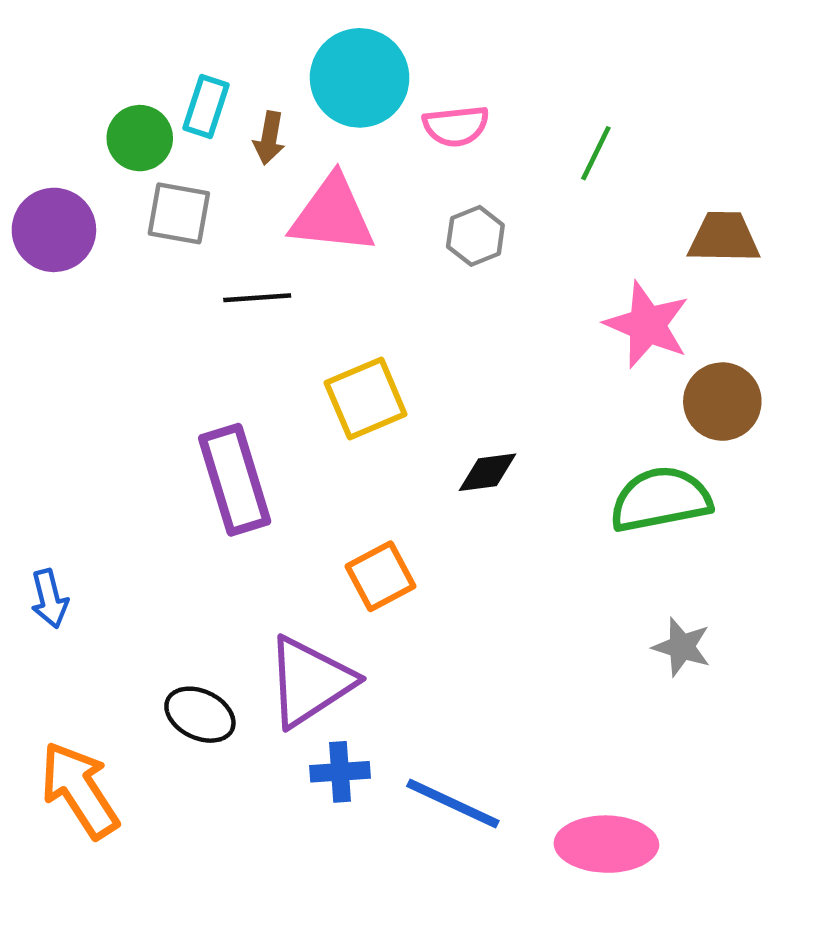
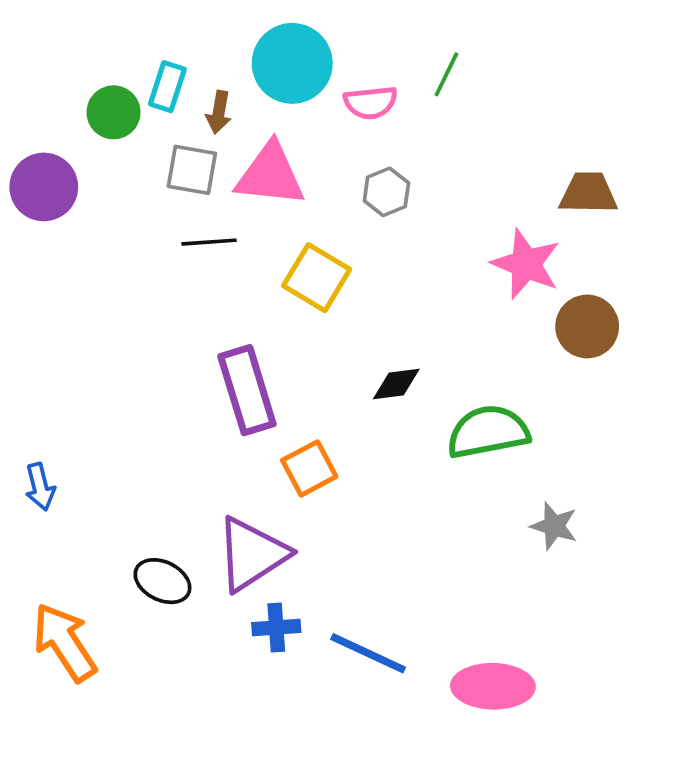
green line: (596, 153) -> (446, 74), moved
gray square: (179, 213) -> (192, 170), moved
yellow square: (366, 399) -> (317, 278), moved, turned -36
purple rectangle: (235, 480) -> (247, 390), moved
green semicircle: (661, 499) -> (488, 432), moved

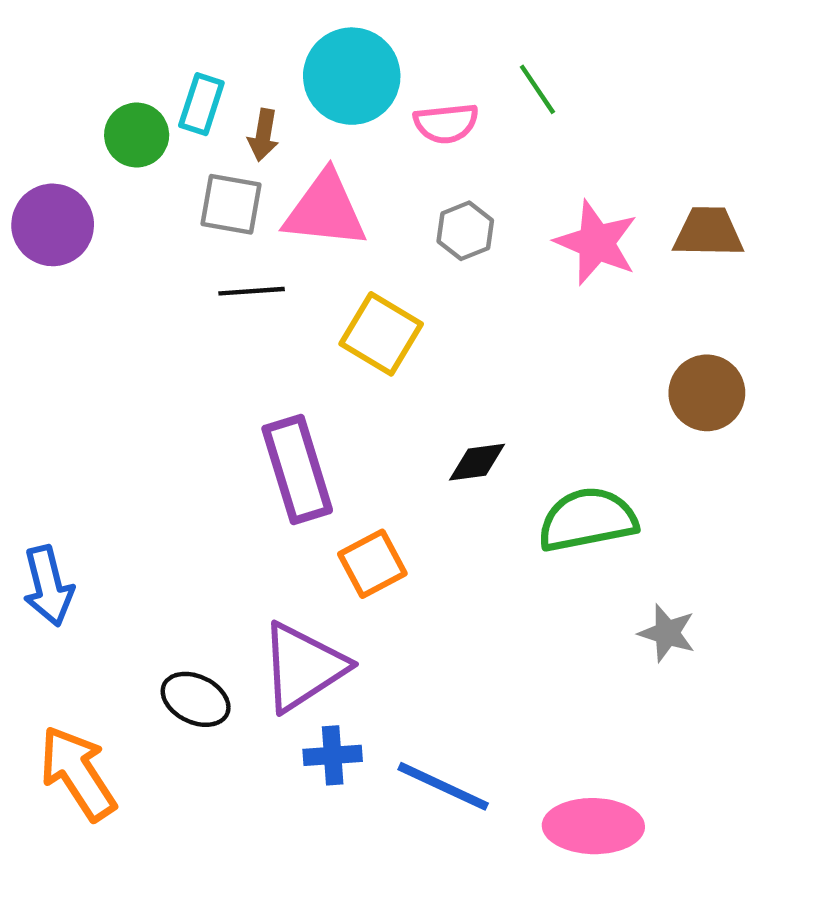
green line: (446, 74) -> (537, 89), turned -60
pink star: (526, 264) -> (596, 243), moved
blue arrow: (40, 487) -> (48, 586), size x1.4

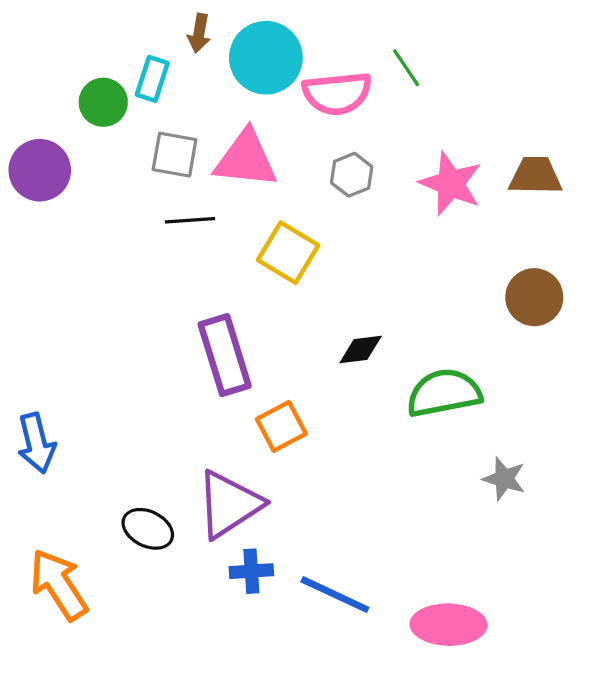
pink semicircle: (446, 123) -> (337, 93), size x1.4
brown arrow: (263, 135) -> (199, 33), moved

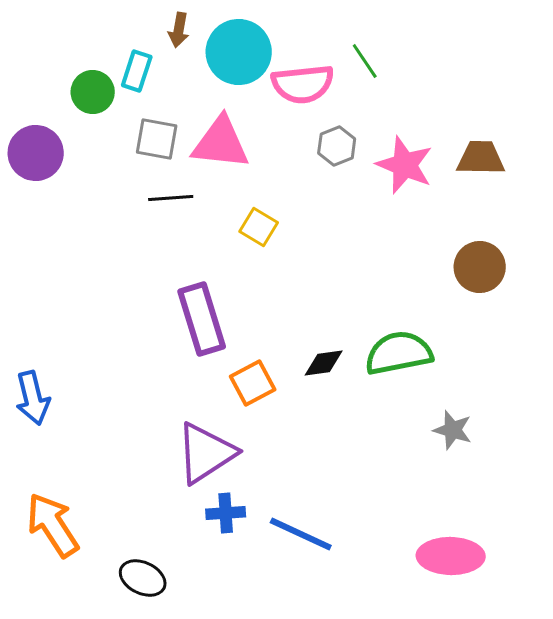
gray hexagon: (352, 175) -> (337, 146), moved
yellow square: (288, 253) -> (259, 227), size x0.7
black diamond: (361, 350) -> (324, 363), moved
black ellipse: (148, 529) -> (143, 578), moved
pink ellipse: (449, 625) -> (451, 556), moved

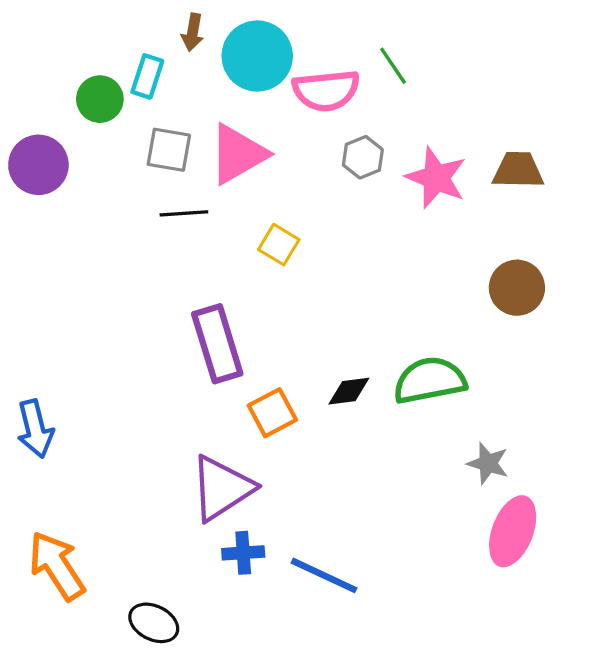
pink triangle: (221, 143) -> (238, 154), turned -36
pink ellipse: (451, 556) -> (513, 531), moved, turned -70

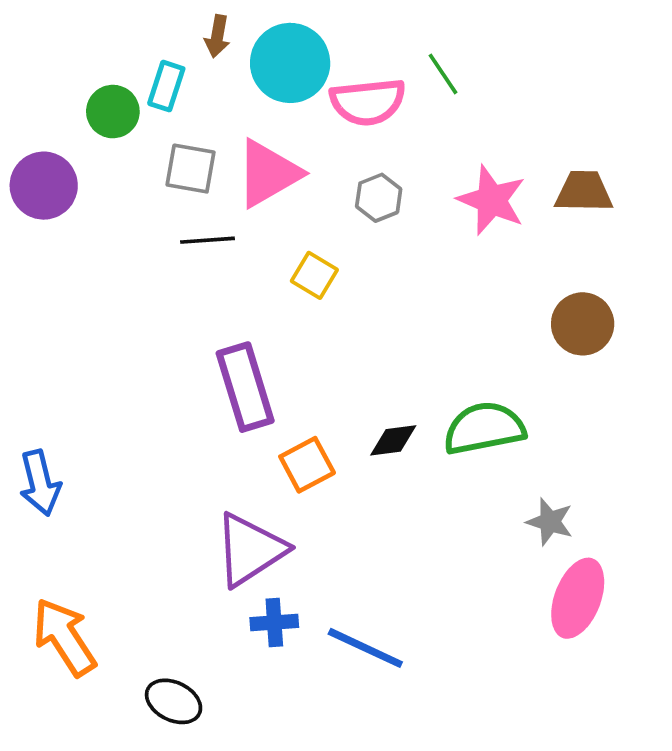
gray hexagon: (363, 157) -> (379, 198), moved

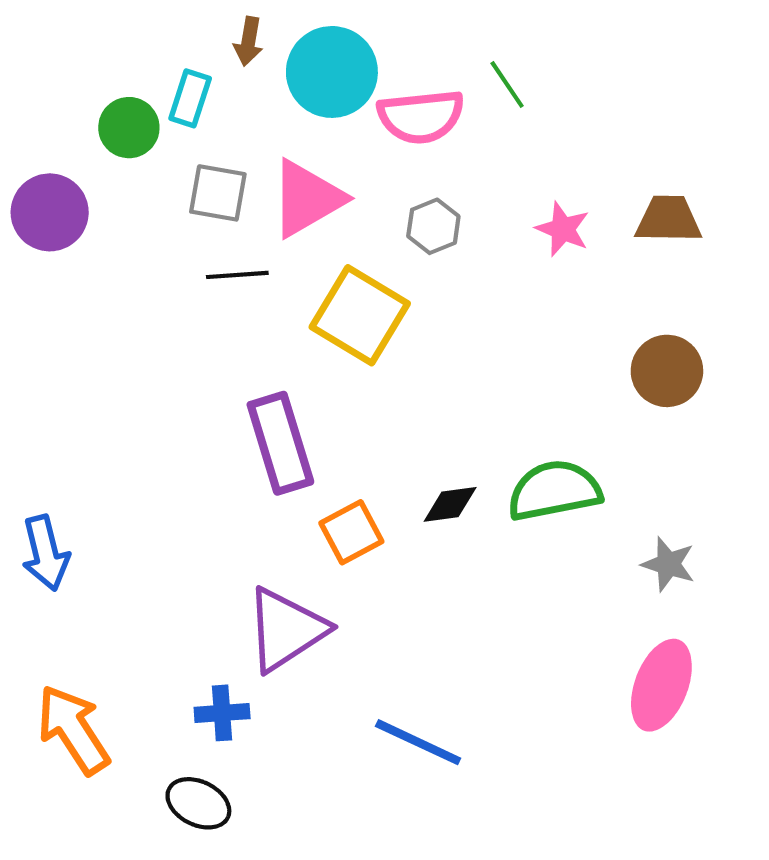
pink star: (492, 200) -> (563, 229), size x0.7
yellow square: (314, 275) -> (360, 315), size x1.8
gray star: (550, 522) -> (668, 564), moved
blue cross: (274, 622) -> (222, 713), moved

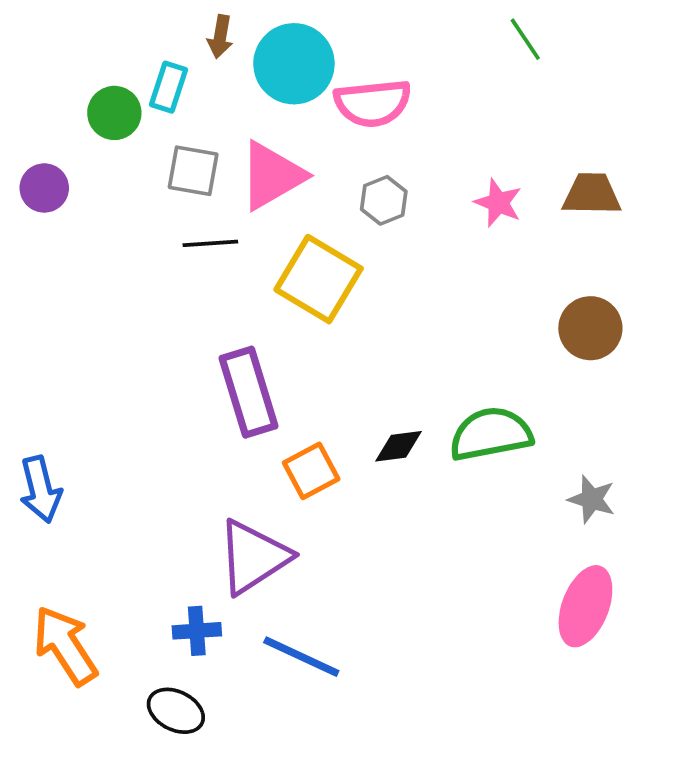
green line: (507, 84) -> (525, 39), moved
purple circle: (50, 212) -> (44, 188), size x0.7
blue line: (418, 742) -> (301, 657), moved

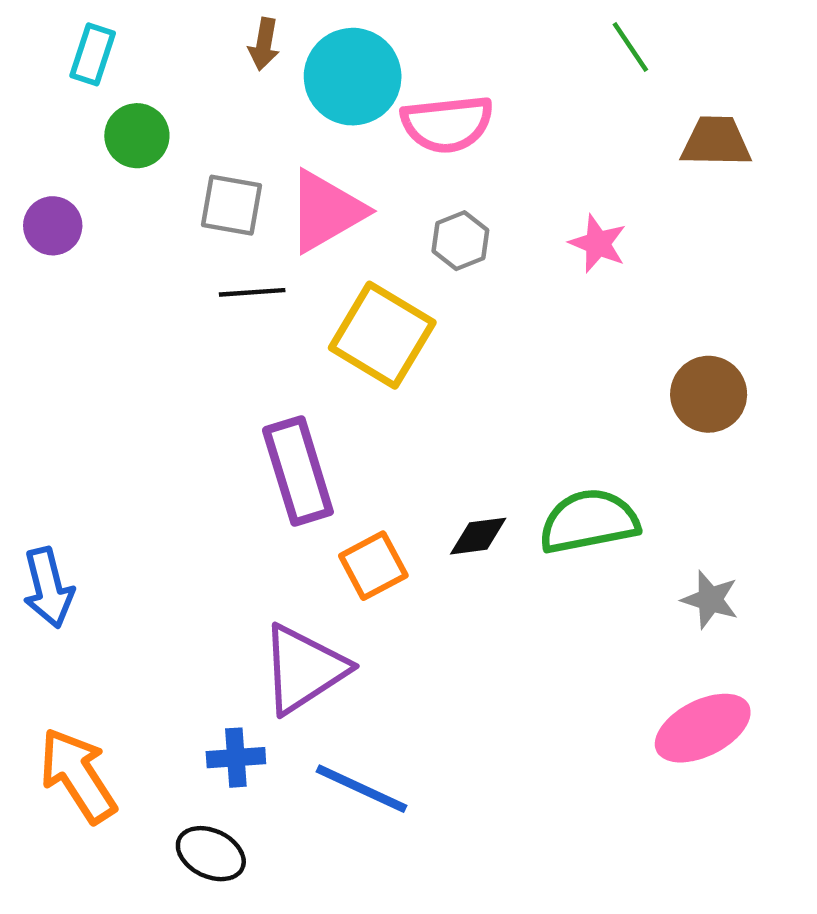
cyan rectangle: (168, 87) -> (93, 54), moved
brown trapezoid: (592, 194) -> (716, 142), moved
pink ellipse: (585, 606) -> (703, 728), turned 42

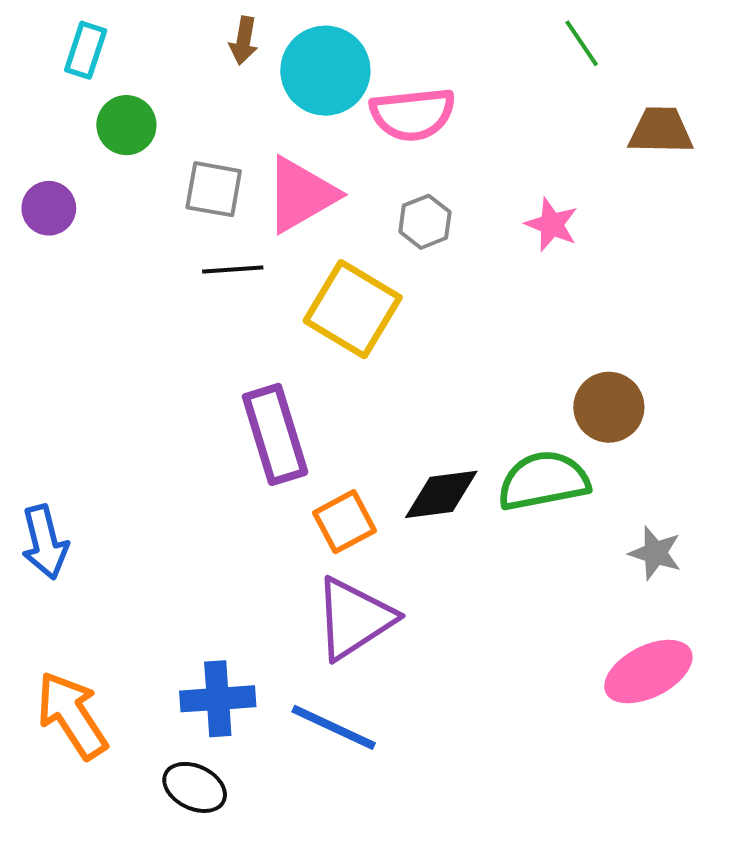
brown circle: (709, 394) -> (609, 407), moved
black diamond: (478, 536) -> (441, 494), size x1.4
purple triangle: (304, 669) -> (354, 618), moved
blue cross: (236, 758) -> (218, 699), size x1.4

